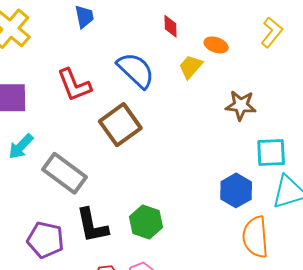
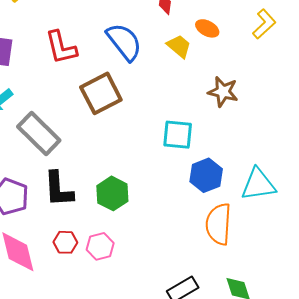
yellow trapezoid: (191, 67) -> (179, 46), turned 80
cyan square: (271, 152) -> (178, 135), moved

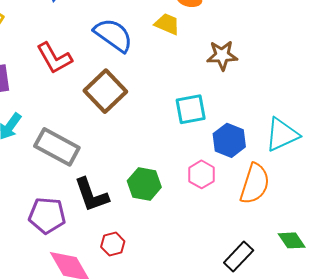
orange semicircle: (218, 224) -> (255, 184), turned -150
pink hexagon: (100, 246) -> (202, 174), moved

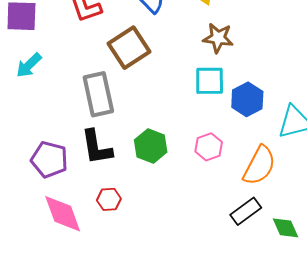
brown star: (222, 55) -> (218, 38), moved
blue hexagon: (229, 140) -> (247, 99), moved
gray rectangle: (57, 147) -> (98, 94), moved, turned 39
black rectangle: (239, 256) -> (246, 211), moved

